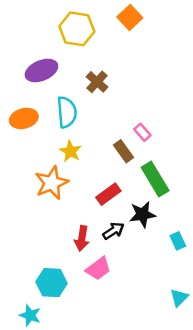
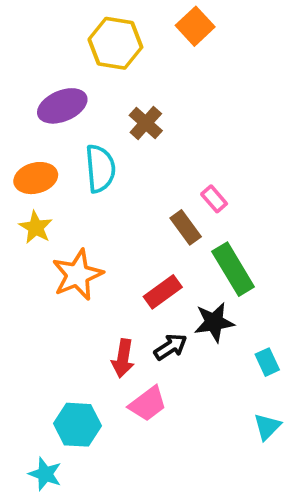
yellow star: (71, 151) -> (36, 227), moved
cyan triangle: (179, 298) -> (267, 427), moved

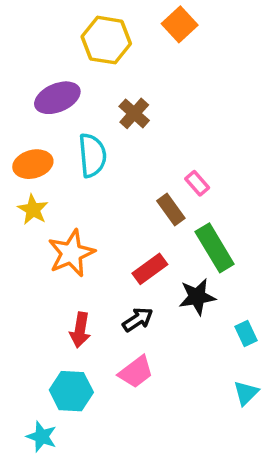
black arrow: (170, 347) -> (138, 320), moved
red arrow: (123, 358) -> (80, 330), moved

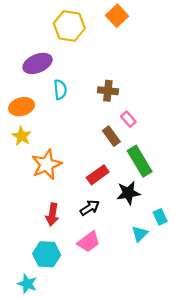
brown cross: (134, 113) -> (108, 91), moved, turned -36
cyan semicircle: (92, 155) -> (60, 90), moved, size x0.7
cyan triangle: (246, 393) -> (140, 234), moved

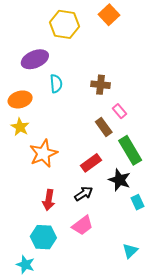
black star: (128, 193) -> (120, 180), turned 30
cyan rectangle: (160, 217) -> (138, 202), moved
cyan triangle: (140, 234) -> (130, 251), moved

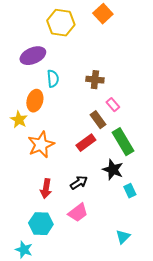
orange ellipse: (20, 99) -> (35, 101), moved, turned -60
red rectangle: (91, 163) -> (86, 143), moved

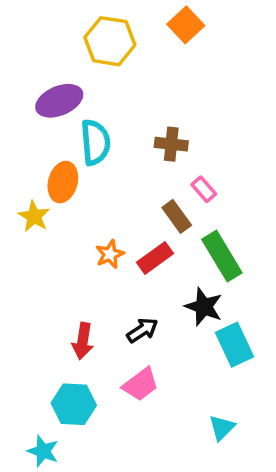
cyan semicircle: (53, 79) -> (95, 142), size x1.4
orange star: (41, 145) -> (110, 254), moved, size x0.6
cyan rectangle: (130, 191) -> (234, 345), size x1.6

